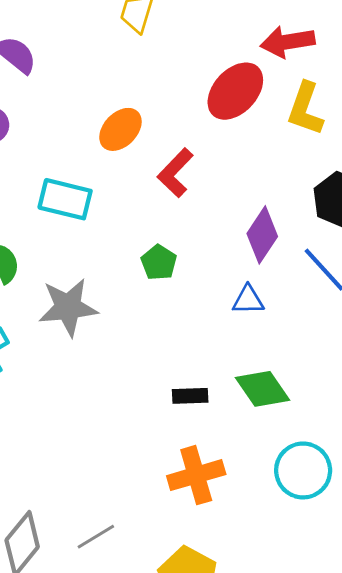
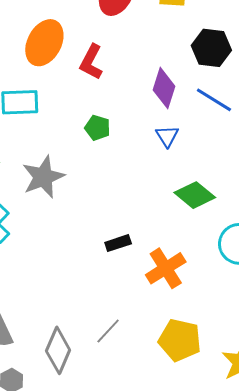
orange ellipse: (120, 129) -> (44, 43), size x1.4
blue triangle: (248, 300) -> (167, 136), turned -45
black rectangle: (190, 396) -> (118, 243), moved

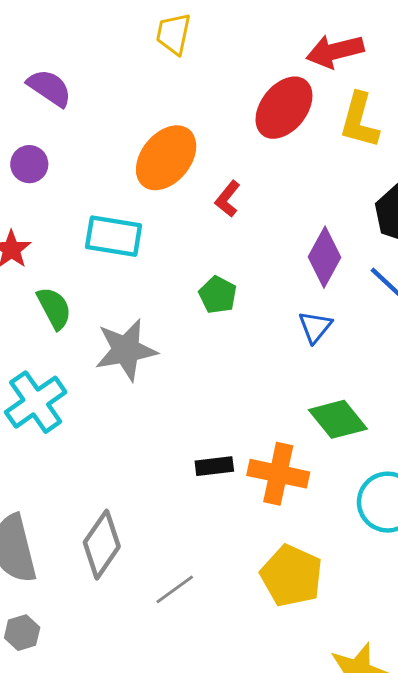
red L-shape: (91, 62) -> (228, 199), size x0.7
orange cross: (166, 268) -> (278, 474), moved, turned 33
yellow pentagon: (180, 340) -> (291, 576), moved
gray diamond: (58, 350) -> (102, 545), moved

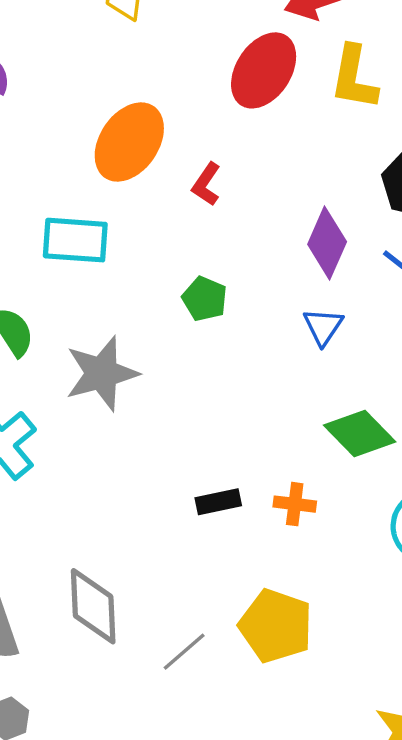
orange cross: (278, 474) -> (295, 504), size x0.6
gray diamond: (102, 545) -> (93, 606), turned -32
yellow pentagon: (291, 576) -> (276, 626), moved

